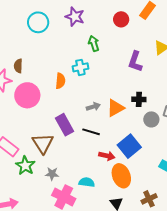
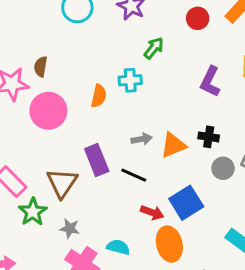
green arrow: (94, 43) -> (154, 48), turned 49

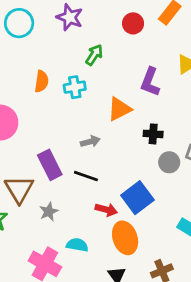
orange semicircle: (99, 96) -> (42, 81), moved
orange triangle: (173, 145) -> (119, 109), moved
gray star: (70, 228) -> (49, 212), moved, turned -30

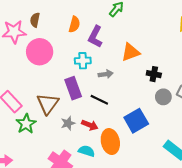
purple L-shape: (150, 82) -> (95, 37), moved
cyan cross: (75, 87) -> (83, 61), moved
red arrow: (106, 210) -> (90, 125), moved
orange ellipse: (125, 238) -> (110, 142), moved

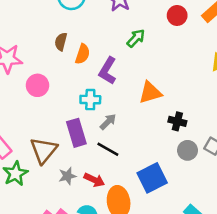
brown semicircle: (35, 20) -> (61, 42), moved
pink circle: (40, 52) -> (37, 85), size x0.7
gray arrow: (106, 74) -> (108, 122), moved, turned -40

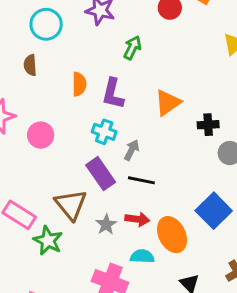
brown semicircle: (61, 42) -> (30, 65), moved
cyan cross: (90, 100) -> (104, 132), turned 36
blue square: (152, 178) -> (214, 211), moved

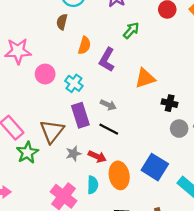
brown semicircle: (30, 65) -> (62, 22), moved
cyan cross: (104, 132) -> (74, 83), moved
gray arrow: (132, 150) -> (108, 105), turned 70
blue square: (214, 211) -> (155, 167), turned -30
cyan semicircle: (142, 256) -> (93, 185), turned 72

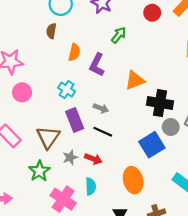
pink circle: (45, 74) -> (22, 92), moved
black cross: (170, 103) -> (160, 103), size x1.6
green star: (27, 153) -> (39, 171), moved
blue square: (155, 167) -> (152, 145), moved, turned 30
orange ellipse: (119, 175) -> (133, 180), moved

